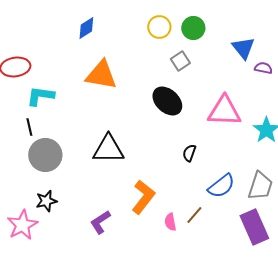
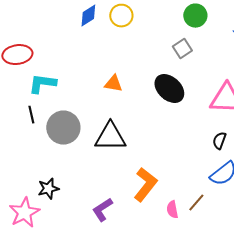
yellow circle: (159, 27) -> (121, 16), moved
orange triangle: (101, 75) -> (113, 84), moved, size x0.6
black semicircle: (189, 153) -> (219, 141), moved
gray circle: (45, 155) -> (63, 128), moved

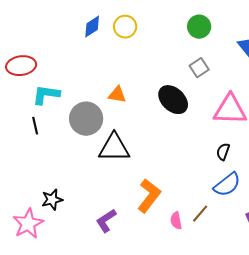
gray square: (182, 49) -> (199, 68), moved
gray circle: (63, 128) -> (86, 119), moved

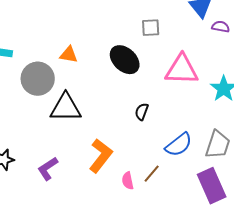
gray square: (199, 68) -> (151, 28), turned 30
black semicircle: (223, 152) -> (142, 112), moved
purple L-shape: (106, 221) -> (48, 169), moved

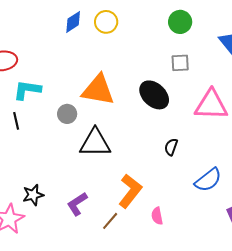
orange triangle: (69, 55) -> (98, 90), size x1.8
gray circle: (38, 79) -> (67, 114), size x0.6
brown line: (152, 174) -> (110, 221), moved

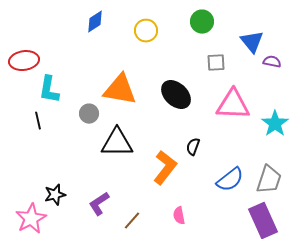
yellow circle: (106, 22) -> (146, 31), moved
gray square: (180, 63) -> (216, 63), moved
cyan L-shape: (27, 90) -> (49, 90), turned -88
orange L-shape: (130, 191) -> (165, 168), moved

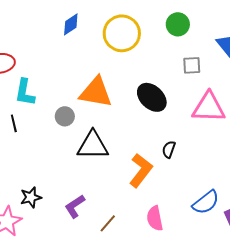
yellow circle: (146, 31) -> (122, 33), size x1.6
blue semicircle: (230, 180) -> (206, 202), moved
pink semicircle: (179, 216) -> (155, 218), size x1.4

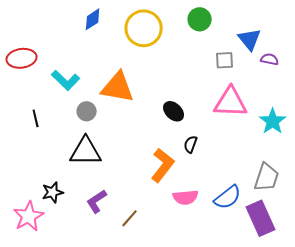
gray square: (192, 65) -> (225, 60), moved
cyan L-shape: (25, 92) -> (66, 80), moved, turned -56
black ellipse: (152, 97) -> (174, 111), moved, size x0.7
black triangle: (93, 145) -> (86, 151), moved
pink semicircle: (155, 218) -> (186, 197), moved, turned -85

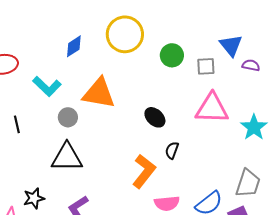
blue diamond: (93, 19) -> (74, 46), moved
green circle: (200, 19) -> (172, 55), moved

